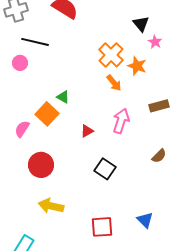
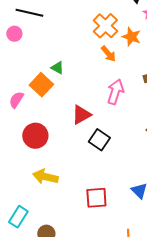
red triangle: (87, 131) -> (81, 115), moved, size x1.5

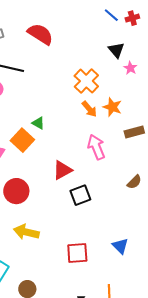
orange star: (131, 37) -> (112, 107), moved
pink arrow: (115, 92) -> (96, 147), turned -40
black square: (99, 140) -> (80, 195), turned 35

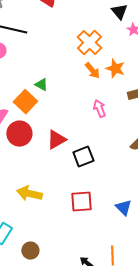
pink arrow: (96, 147) -> (99, 109), size x0.7
red triangle: (62, 170) -> (56, 140), moved
red circle: (16, 191) -> (19, 134), moved
red square: (77, 253) -> (81, 202), moved

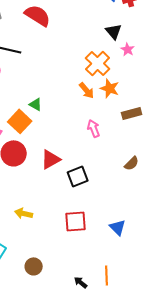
orange cross: (89, 43) -> (98, 63), moved
yellow arrow: (29, 194) -> (24, 213), size x0.7
brown circle: (30, 251) -> (34, 266), moved

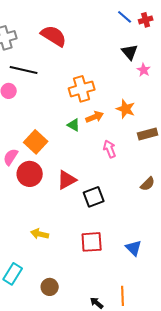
orange cross: (98, 63) -> (82, 89), moved, turned 30
orange arrow: (87, 90) -> (95, 117), moved, turned -72
green triangle: (36, 104) -> (74, 125), moved

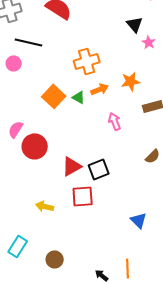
orange star: (126, 109) -> (131, 81), turned -30
orange square: (36, 142) -> (54, 96), moved
red triangle: (67, 180) -> (72, 166), moved
red square: (92, 242) -> (83, 196), moved

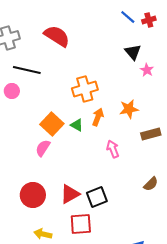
orange arrow: (100, 89) -> (98, 117), turned -48
pink semicircle: (16, 129) -> (43, 148), moved
red circle: (35, 146) -> (33, 195), moved

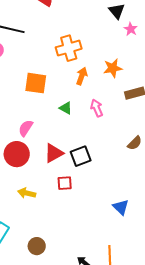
orange square: (52, 124) -> (36, 83), turned -35
green triangle: (77, 125) -> (66, 108), moved
pink semicircle: (43, 148) -> (26, 128), moved
red square: (81, 224) -> (65, 183), size x0.7

